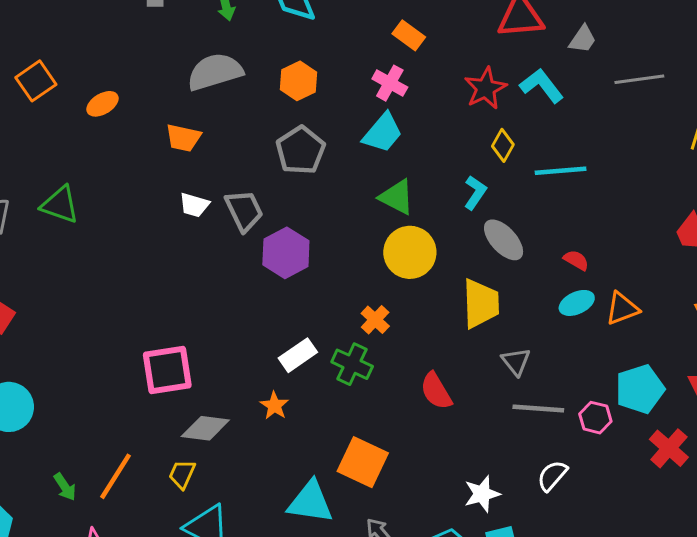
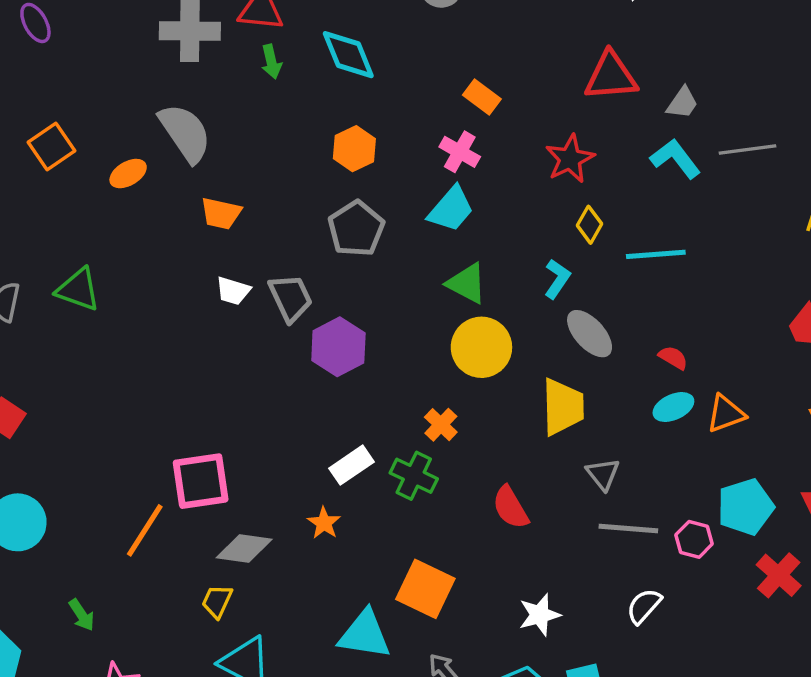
gray semicircle: (215, 72) -> (185, 133), moved, turned 72
cyan L-shape: (542, 86) -> (675, 159), moved
orange line: (116, 476) -> (145, 530), moved
white star: (482, 494) -> (540, 615), moved

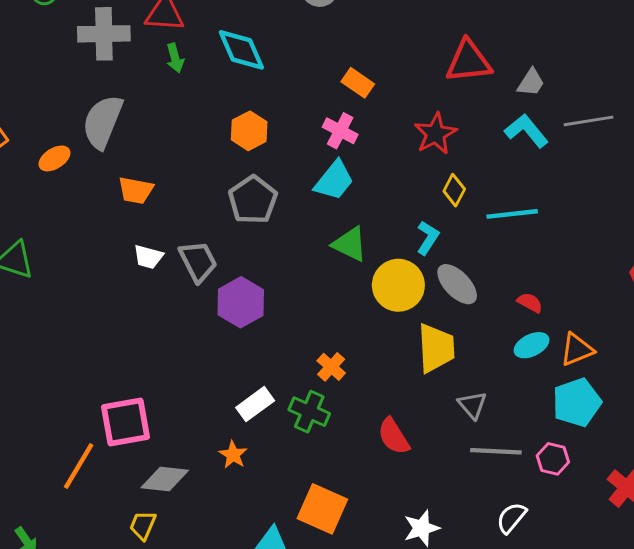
gray semicircle: (185, 133) -> (103, 122), turned -122
yellow circle: (481, 347) -> (398, 285), moved
cyan pentagon: (745, 507) -> (577, 402), moved

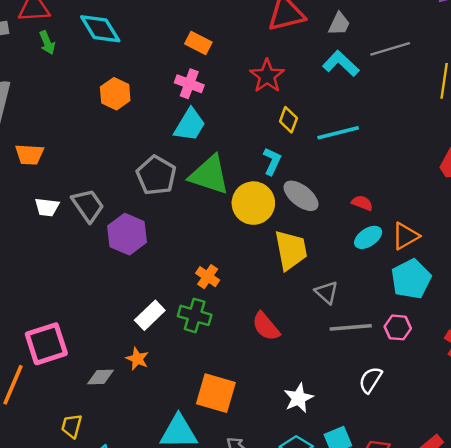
gray pentagon: (253, 200) -> (156, 175), moved
green triangle: (350, 244) -> (209, 175), size x1.4
gray diamond: (165, 479) -> (100, 377), moved, size x0.7

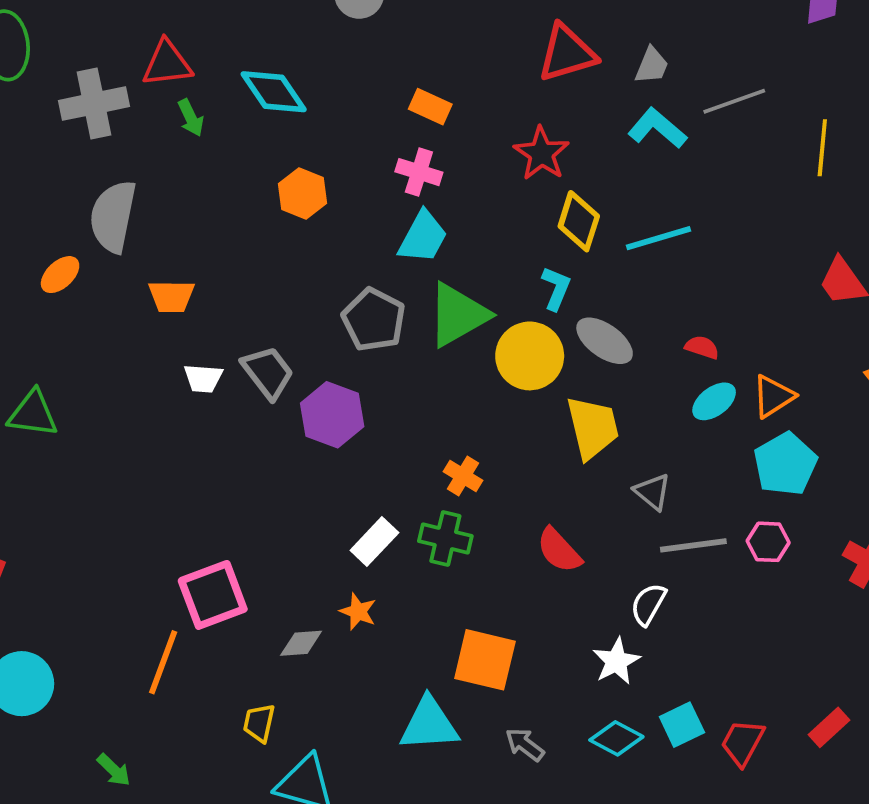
yellow diamond: (288, 120) -> (579, 221), size x1.4
green triangle: (209, 175) -> (458, 315), turned -45
white semicircle: (370, 380) -> (648, 604), moved

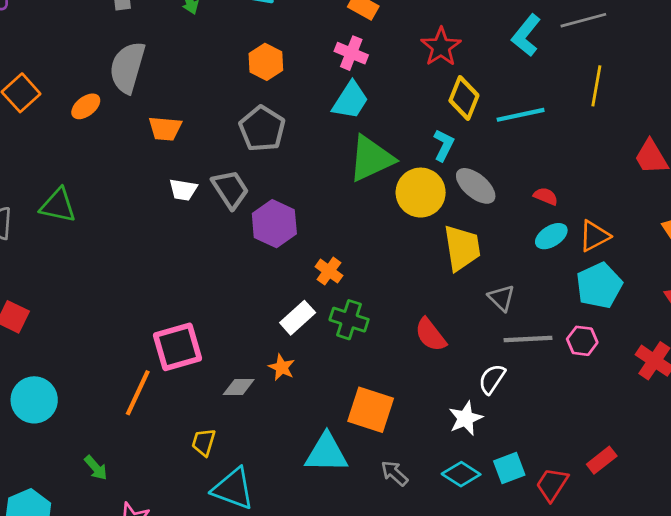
cyan L-shape: (657, 128) -> (526, 35), turned -96
yellow line: (822, 148) -> (596, 86), moved
gray pentagon: (374, 320) -> (262, 129), moved
orange cross: (463, 476) -> (329, 271), moved
red rectangle: (829, 727) -> (602, 460), moved

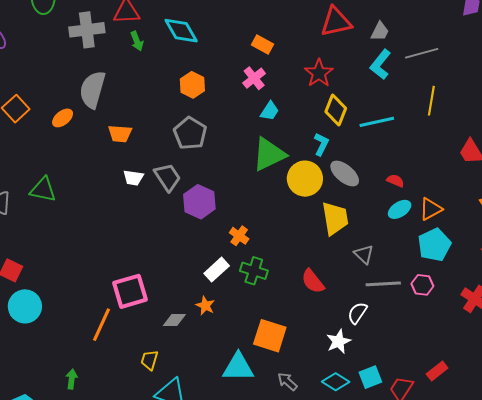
pink cross: (351, 53) -> (254, 78), turned 30
cyan trapezoid: (350, 100) -> (270, 111), moved, size x0.7
cyan circle: (34, 400) -> (25, 306), moved
green arrow: (96, 468) -> (72, 379), turned -132

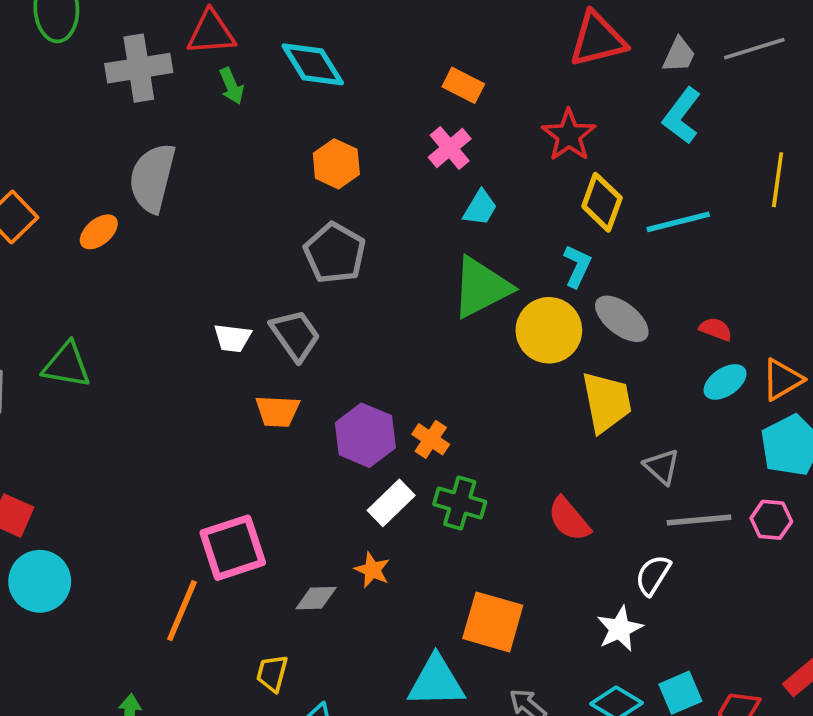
gray line: (422, 53) -> (754, 49), moved
orange trapezoid: (120, 134) -> (277, 411), moved
purple hexagon: (199, 202) -> (365, 435), moved

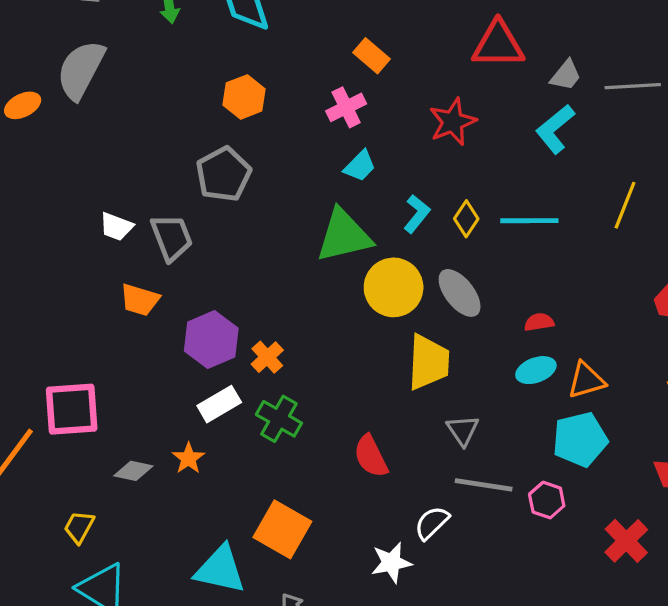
yellow diamond: (602, 202) -> (466, 219), moved, size x0.7
cyan L-shape: (577, 266) -> (417, 214), moved
red semicircle: (716, 329) -> (539, 322), turned -44

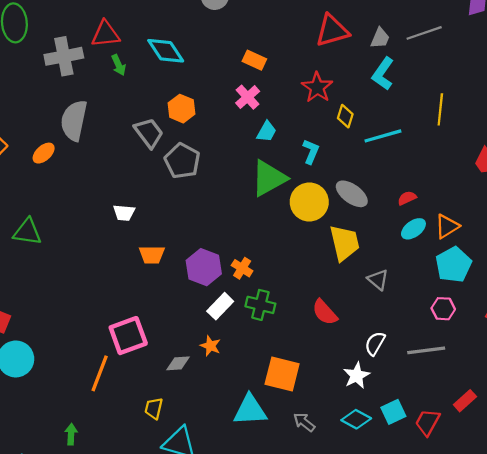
yellow diamond: (466, 219) -> (345, 116), moved
gray trapezoid: (172, 237) -> (149, 133), moved
gray line: (484, 485) -> (426, 350), moved

